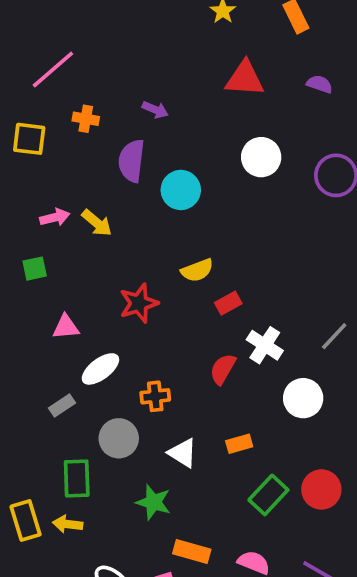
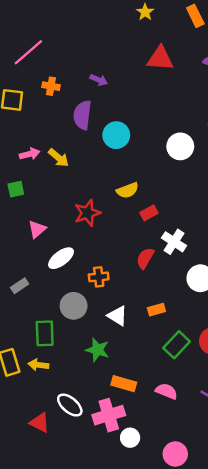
white circle: (261, 157) -> (180, 146), moved
pink triangle: (66, 327) -> (37, 229), turned -36
gray rectangle: (62, 405) -> (20, 286), moved

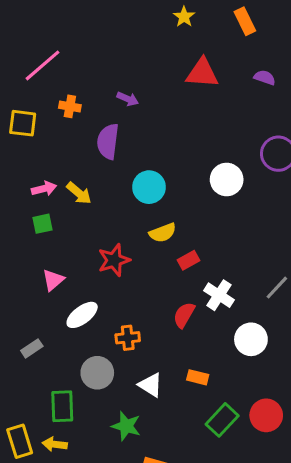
cyan circle: (116, 135) -> (149, 187), moved
green square: (16, 189) -> (42, 224), moved
orange rectangle: (156, 310) -> (198, 377), turned 30

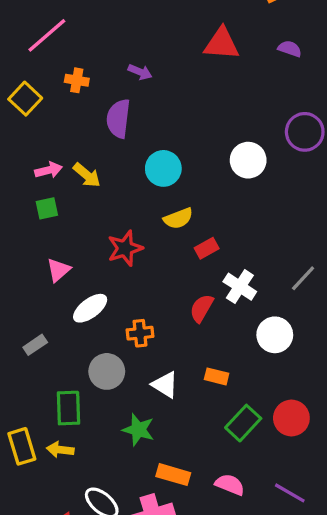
yellow square: (23, 123) -> (25, 99), turned 36

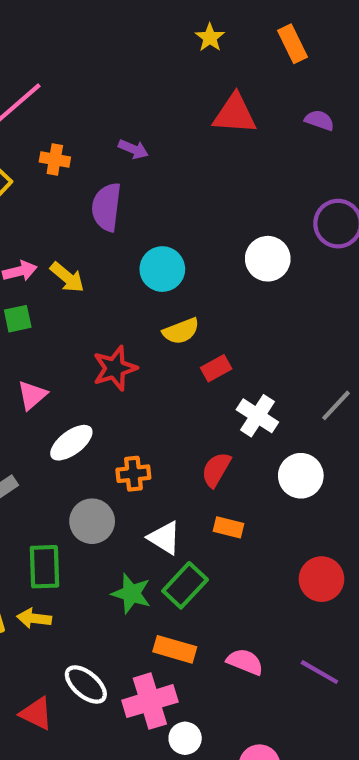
red semicircle: (202, 308) -> (216, 470), moved
green rectangle: (243, 423) -> (185, 585), moved

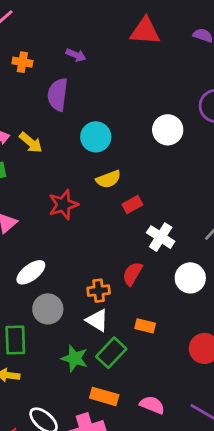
white ellipse: (71, 443) -> (31, 272), moved
orange cross: (133, 474) -> (99, 291), moved
orange rectangle: (228, 527) -> (145, 326), moved

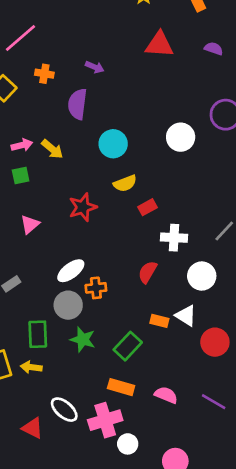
white cross: (161, 237) -> (174, 238), turned -30
white ellipse: (31, 272) -> (71, 271), moved
orange cross: (99, 291) -> (96, 288), moved
white triangle: (97, 320) -> (186, 316), moved
green star: (75, 358) -> (83, 339), moved

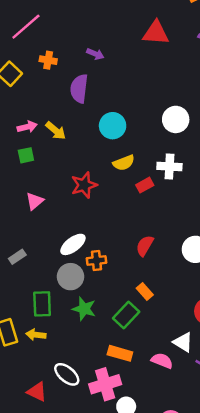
white cross: (174, 238) -> (169, 166), moved
white triangle: (186, 316) -> (183, 342), moved
orange rectangle: (159, 321) -> (145, 291), moved, turned 35

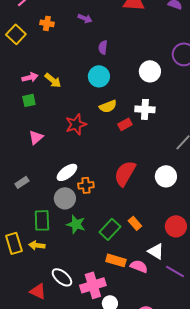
purple semicircle: (79, 89) -> (103, 47), moved, size x0.6
red semicircle: (145, 246) -> (125, 173), size x1.5
orange rectangle: (145, 291) -> (135, 223), moved
orange rectangle: (120, 353) -> (116, 260), moved

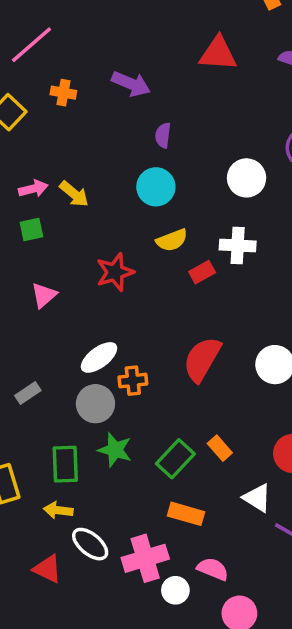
purple arrow: (85, 18) -> (131, 84), size x1.5
gray rectangle: (22, 182) -> (28, 393), moved
green rectangle: (42, 220) -> (65, 464), moved
yellow arrow: (37, 245) -> (58, 510), moved
pink semicircle: (139, 266) -> (213, 569), moved

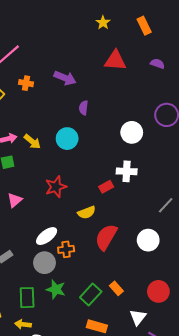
cyan circle: (156, 187) -> (67, 139), moved
yellow semicircle: (172, 240) -> (87, 212), moved
white triangle: (257, 498) -> (138, 317), turned 36

